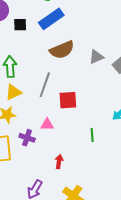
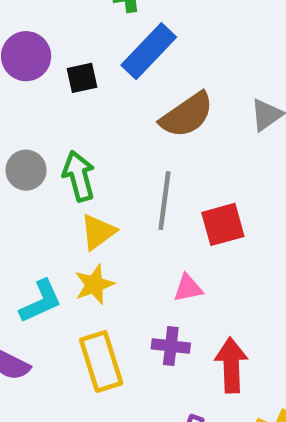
purple cross: (27, 138) -> (171, 346), moved
red arrow: (59, 162) -> (231, 365), size x1.6

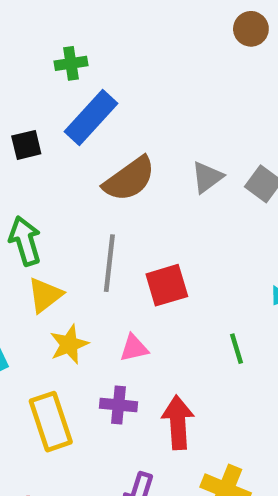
yellow star: (94, 284) -> (69, 344), moved

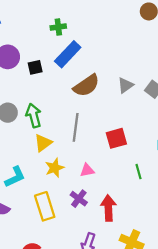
red square: (167, 285) -> (116, 138), moved
purple cross: (119, 405) -> (79, 199), turned 30

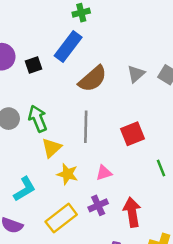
green cross: (58, 27) -> (81, 13), moved
yellow star: (55, 168) -> (67, 174), turned -30
purple cross: (79, 199) -> (98, 205), turned 36
yellow rectangle: (45, 206) -> (61, 218), turned 76

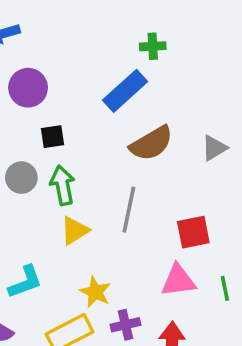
black square: (33, 65) -> (53, 137), moved
pink triangle: (104, 173) -> (178, 280), moved, size x1.5
yellow star: (67, 174) -> (95, 292), moved

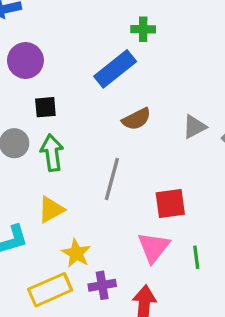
brown semicircle: (151, 143) -> (136, 119), size x0.7
yellow triangle: (75, 230) -> (51, 210), moved
pink triangle: (178, 280) -> (154, 247), turned -48

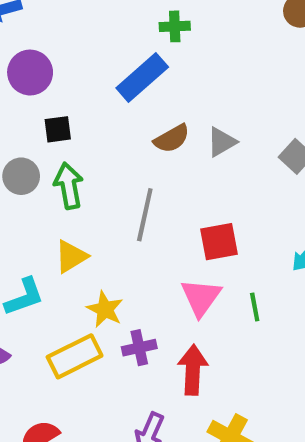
gray triangle: (194, 127) -> (222, 142), moved

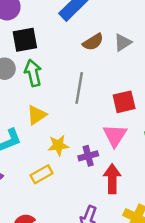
black square: (58, 129) -> (25, 40), size x1.5
yellow star: (105, 309) -> (58, 145), turned -30
purple cross: (139, 348) -> (88, 156), moved
yellow rectangle: (75, 356) -> (42, 174), size x0.7

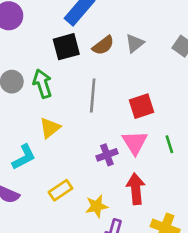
black square: (25, 40) -> (66, 47), moved
yellow star: (58, 145) -> (97, 206), moved
purple cross: (88, 156) -> (107, 155), moved

